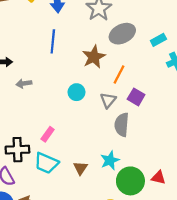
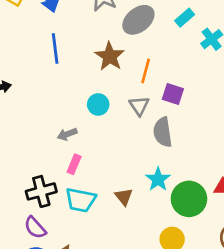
gray arrow: (24, 83) -> (67, 134), moved

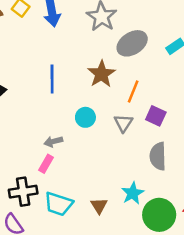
blue line: (55, 48) -> (52, 79), moved
gray semicircle: (163, 132) -> (158, 156), moved
pink rectangle: (74, 164) -> (46, 164), moved

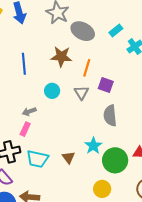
gray ellipse: (132, 43) -> (83, 31), turned 65
brown star: (101, 74) -> (61, 57), turned -30

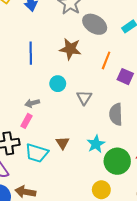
orange line: (87, 68) -> (106, 60), moved
purple square: (106, 85) -> (125, 77), moved
gray triangle: (81, 93) -> (84, 97), moved
brown triangle: (68, 157) -> (63, 143), moved

